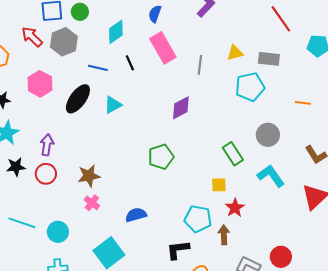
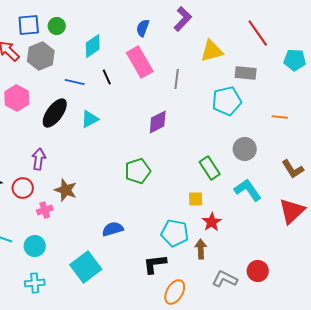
blue semicircle: (155, 14) -> (143, 28), moved
yellow triangle: (235, 53) -> (212, 51), moved, size x1.4
purple arrow: (47, 145) -> (39, 159), moved
brown star: (89, 176) -> (66, 190), turned 30
pink cross: (92, 203) -> (45, 210), moved, turned 35

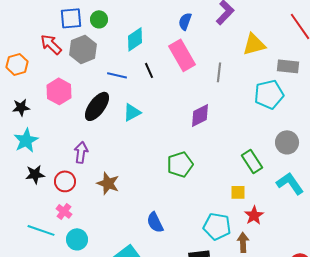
pink cross: (45, 210) -> (64, 211), moved, turned -35
blue semicircle: (113, 229) -> (155, 222), turned -100

